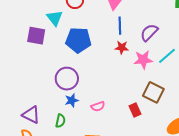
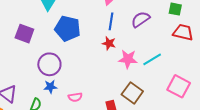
purple semicircle: (149, 32) -> (140, 19), moved
purple square: (36, 36) -> (24, 34), moved

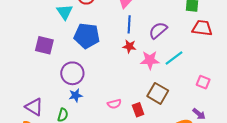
purple semicircle: (140, 19) -> (158, 30), moved
pink square: (179, 86) -> (203, 82), size x0.6
pink semicircle: (75, 97) -> (114, 104), moved

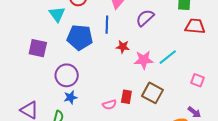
blue line: (129, 24) -> (107, 25), moved
purple semicircle: (158, 30) -> (145, 18), moved
red rectangle: (138, 110) -> (126, 97), moved, turned 32

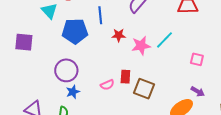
purple square: (38, 48) -> (24, 42), moved
brown square: (152, 93) -> (144, 89), moved
red rectangle: (126, 97) -> (125, 77), moved
pink semicircle: (109, 105) -> (107, 85), moved

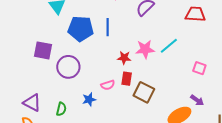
blue line: (100, 15) -> (108, 27), moved
red star: (119, 35) -> (124, 58), moved
purple square: (24, 42) -> (43, 50), moved
blue star: (73, 92) -> (89, 99), moved

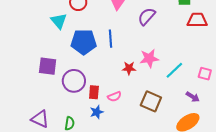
cyan line: (169, 46) -> (174, 70), moved
red rectangle: (127, 79) -> (94, 92), moved
purple arrow: (197, 100) -> (193, 97), moved

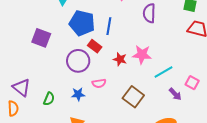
purple semicircle: (147, 16) -> (149, 13), turned -54
purple circle: (74, 81) -> (78, 61), moved
red rectangle: (94, 92) -> (95, 46), moved, turned -72
purple arrow: (193, 97) -> (175, 94), moved

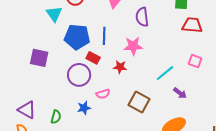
pink star: (142, 55) -> (133, 46), moved
pink square: (192, 83) -> (195, 61), moved

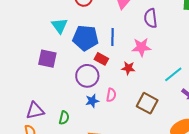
cyan triangle: (54, 14) -> (60, 26), moved
pink semicircle: (103, 94) -> (111, 95), turned -64
blue star: (84, 108) -> (92, 101), moved
purple triangle: (27, 110) -> (35, 111), turned -42

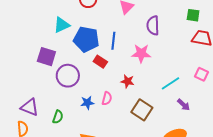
cyan triangle: (60, 26) -> (62, 25), turned 36
red star: (128, 68) -> (128, 81), moved
purple circle: (87, 76) -> (68, 76), moved
purple triangle: (35, 111) -> (30, 107), turned 30

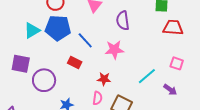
blue pentagon: (86, 39) -> (58, 28), moved
blue line: (113, 41) -> (85, 40), turned -42
pink semicircle: (107, 98) -> (97, 98), moved
purple arrow: (184, 105) -> (170, 90), moved

